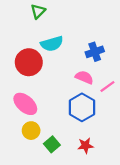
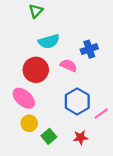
red circle: (29, 62) -> (36, 70), moved
pink semicircle: (84, 77) -> (68, 65), moved
pink line: (107, 87) -> (101, 113), moved

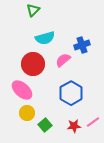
pink semicircle: (68, 65) -> (63, 60), turned -63
pink line: (101, 113) -> (93, 122), moved

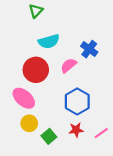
blue cross: (82, 45) -> (89, 49), turned -35
red star: (74, 126) -> (76, 130), moved

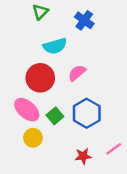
blue cross: (89, 49) -> (84, 20), moved
red star: (76, 130) -> (83, 156), moved
green square: (49, 136) -> (55, 116), moved

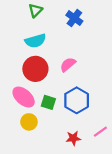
cyan semicircle: (55, 46) -> (35, 41), moved
green square: (55, 116) -> (48, 102), turned -32

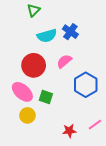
blue cross: (74, 18) -> (70, 32), moved
cyan semicircle: (35, 41) -> (47, 36), moved
blue hexagon: (77, 100) -> (86, 85), moved

